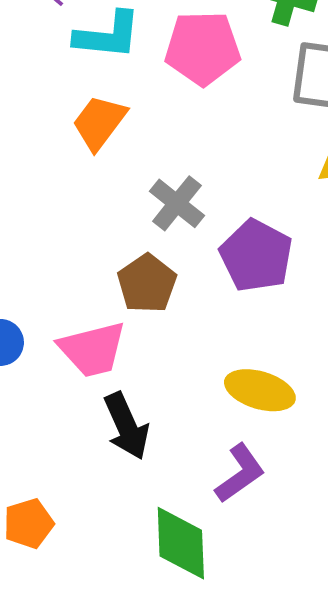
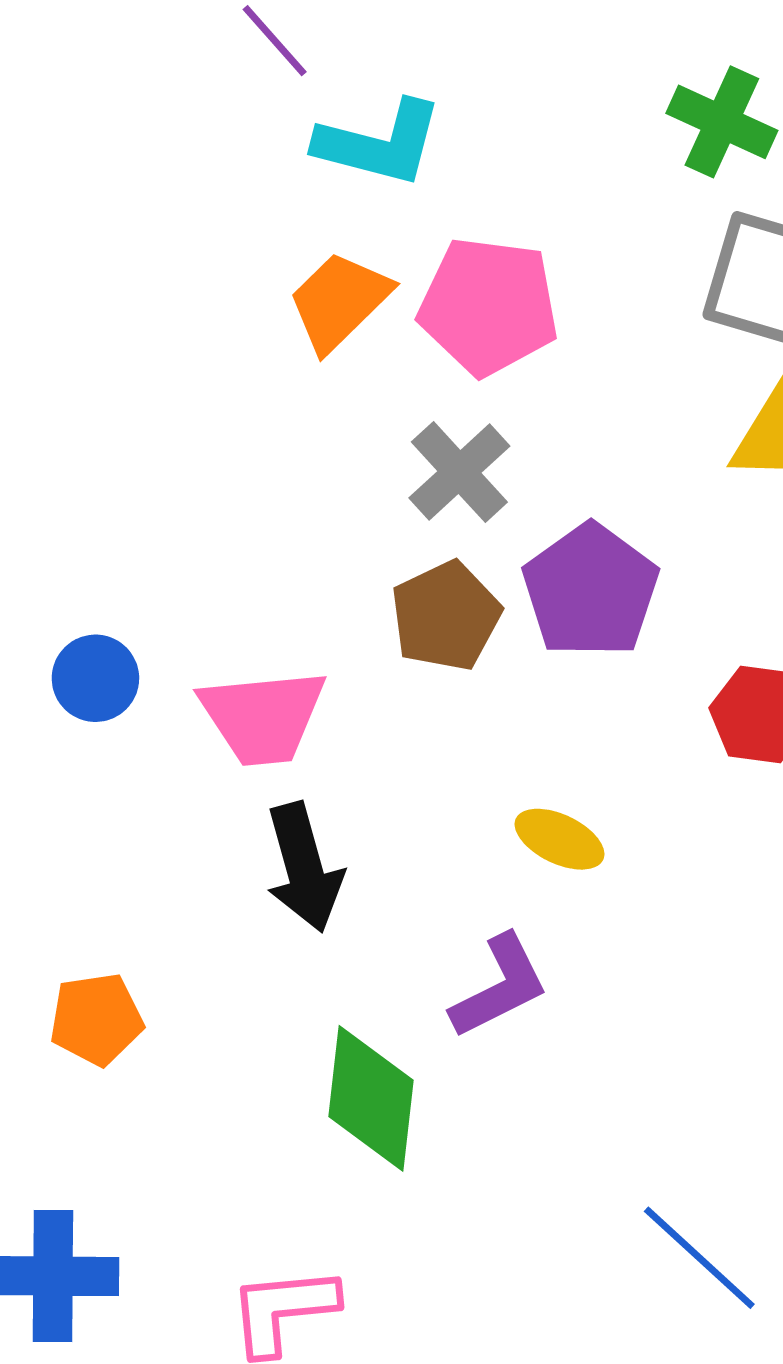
pink pentagon: (203, 48) -> (489, 306), moved
brown pentagon: (147, 284) -> (446, 616), moved
yellow ellipse: (260, 390) -> (560, 839), size x0.7

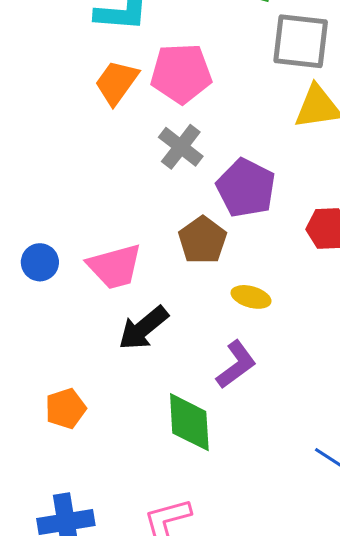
brown pentagon: (446, 616) -> (203, 240), moved
black arrow: (304, 867) -> (143, 328), turned 76

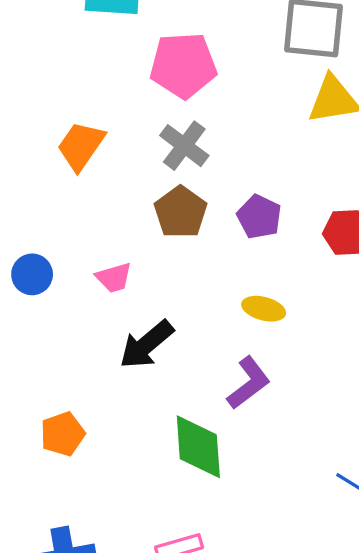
orange trapezoid: (117, 82) -> (81, 146), moved
purple pentagon: (246, 188) -> (259, 217), moved, size x0.7
brown pentagon: (203, 240) -> (180, 212), moved
pink trapezoid: (115, 266) -> (114, 278), size x0.6

